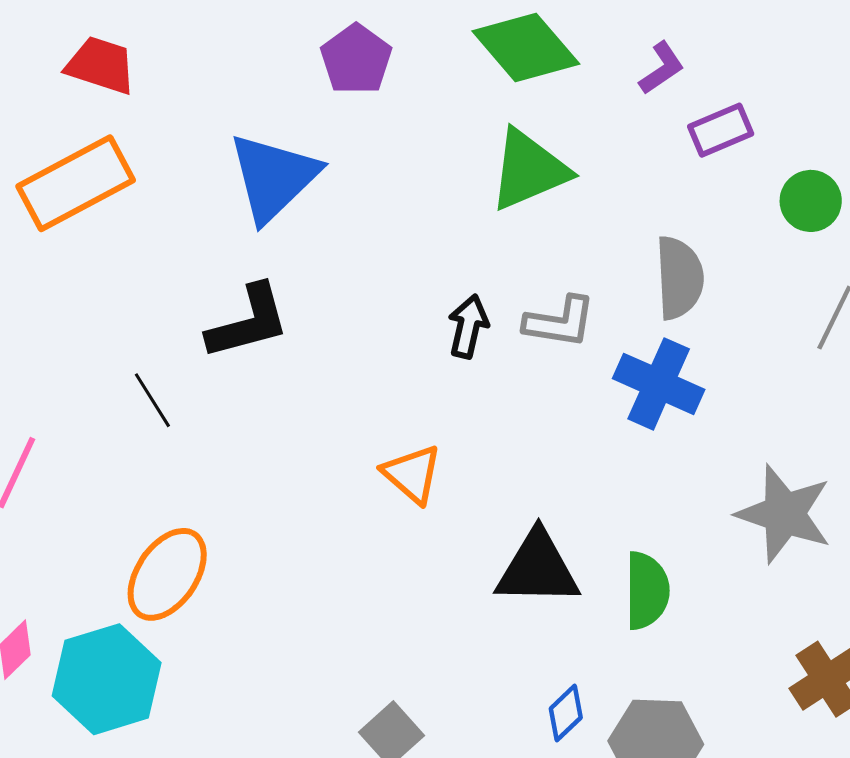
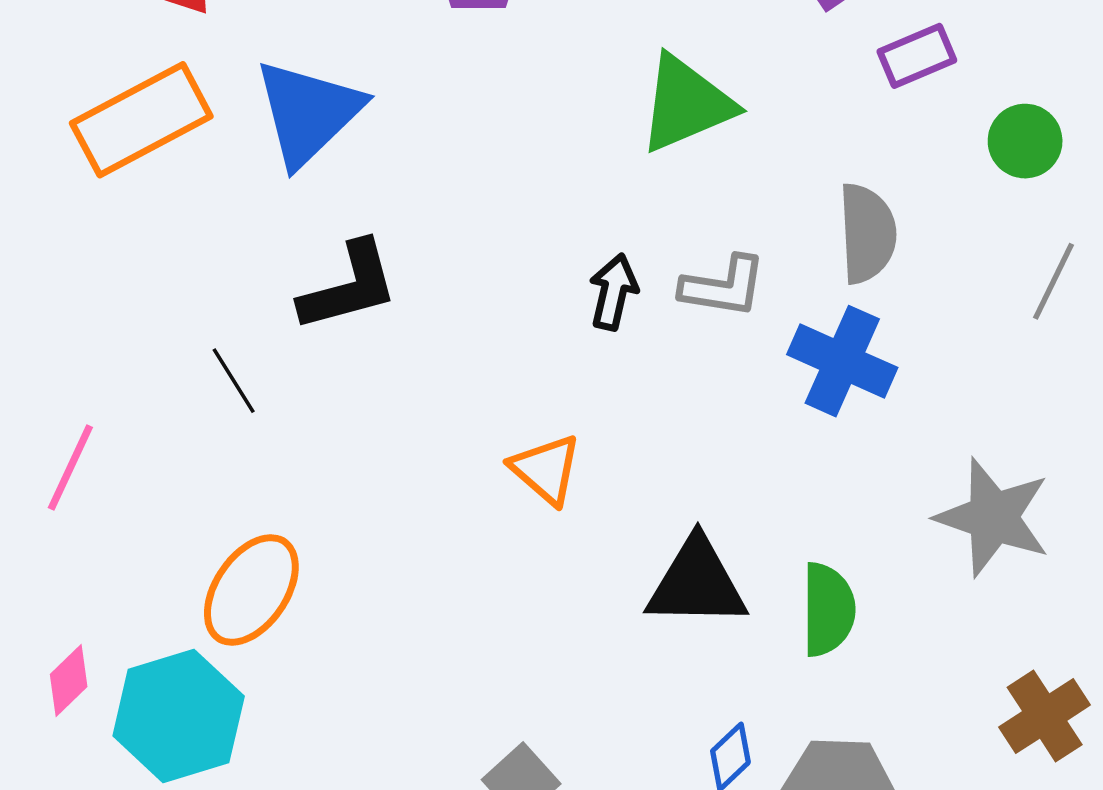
blue triangle: (273, 177) -> (308, 113), moved

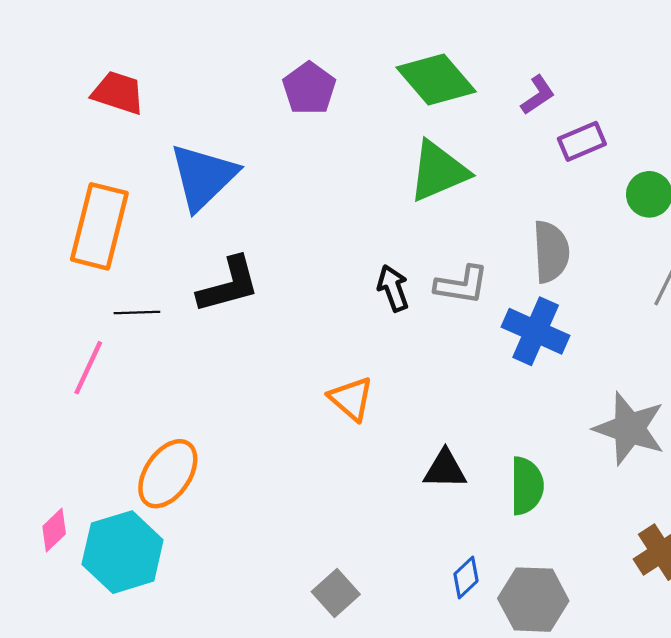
orange rectangle: (141, 120) -> (99, 226), moved, turned -48
black arrow: (613, 292) -> (393, 288), turned -33
black line: (234, 381) -> (137, 312), moved, turned -60
pink line: (70, 468) -> (88, 368), moved
black triangle: (697, 583) -> (445, 469), size x0.7

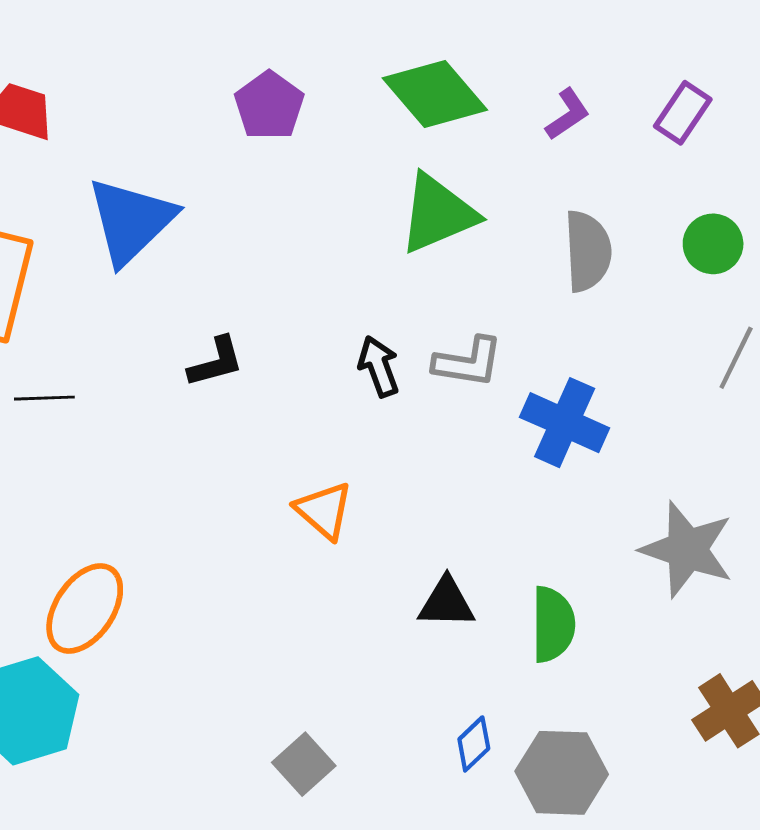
purple rectangle: (582, 141) -> (683, 113), moved, turned -33
gray semicircle: (551, 252) -> (588, 251), moved
black L-shape: (229, 285) -> (216, 362), moved, size x0.7

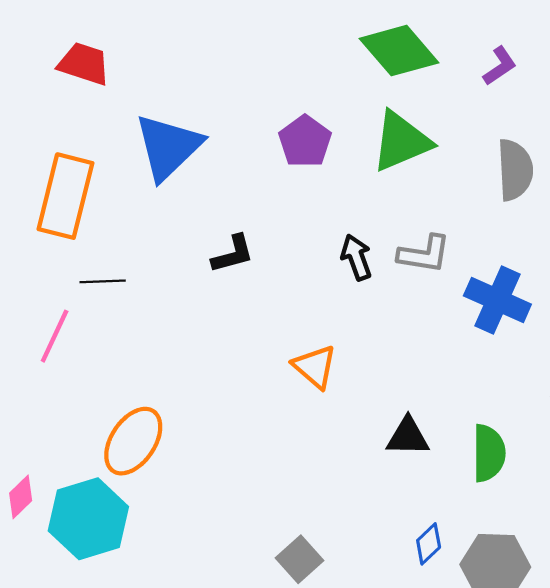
purple pentagon: (269, 106) -> (305, 141), moved

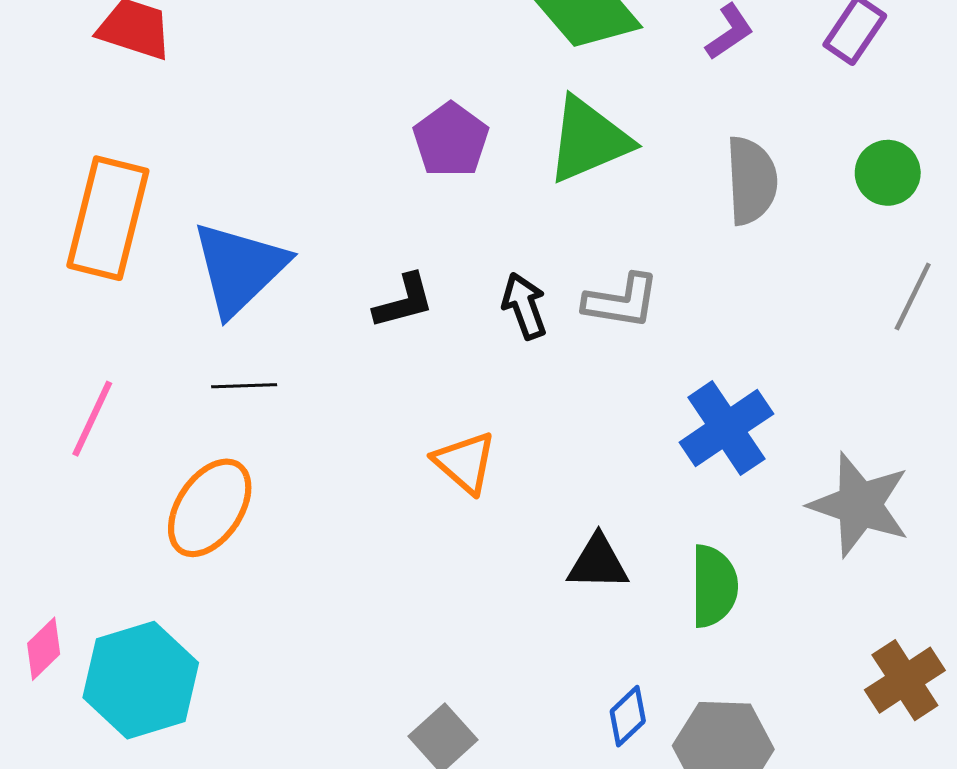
blue triangle: (168, 147) -> (239, 268), moved
black L-shape: (233, 254) -> (404, 301), moved
black line: (103, 281) -> (244, 386), moved
blue cross: (497, 300) -> (726, 428), moved, turned 32
orange ellipse: (133, 441) -> (210, 508), moved

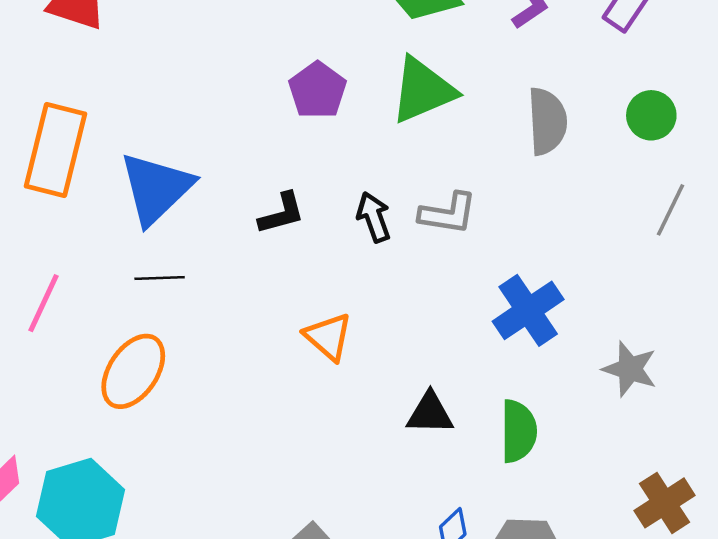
gray star: (859, 505) -> (630, 369), size x0.7

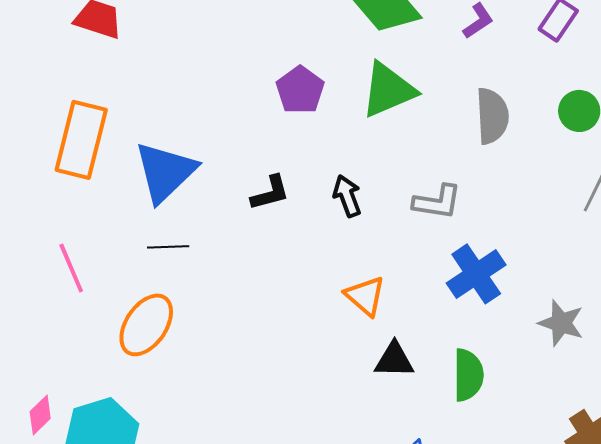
gray L-shape: (448, 213) -> (437, 202), moved
pink line: (44, 303) -> (71, 268), turned -48
orange triangle: (328, 337) -> (365, 296), moved

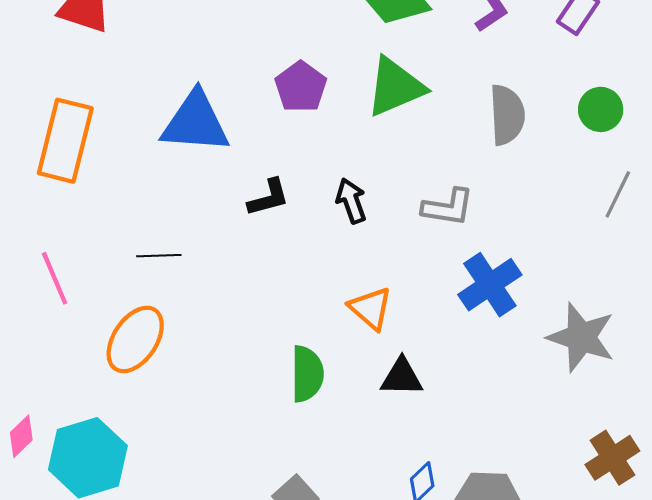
blue triangle: (165, 172) -> (195, 122), moved, turned 48
gray star: (561, 323) -> (581, 337), size x1.4
green semicircle: (468, 375) -> (307, 374), moved

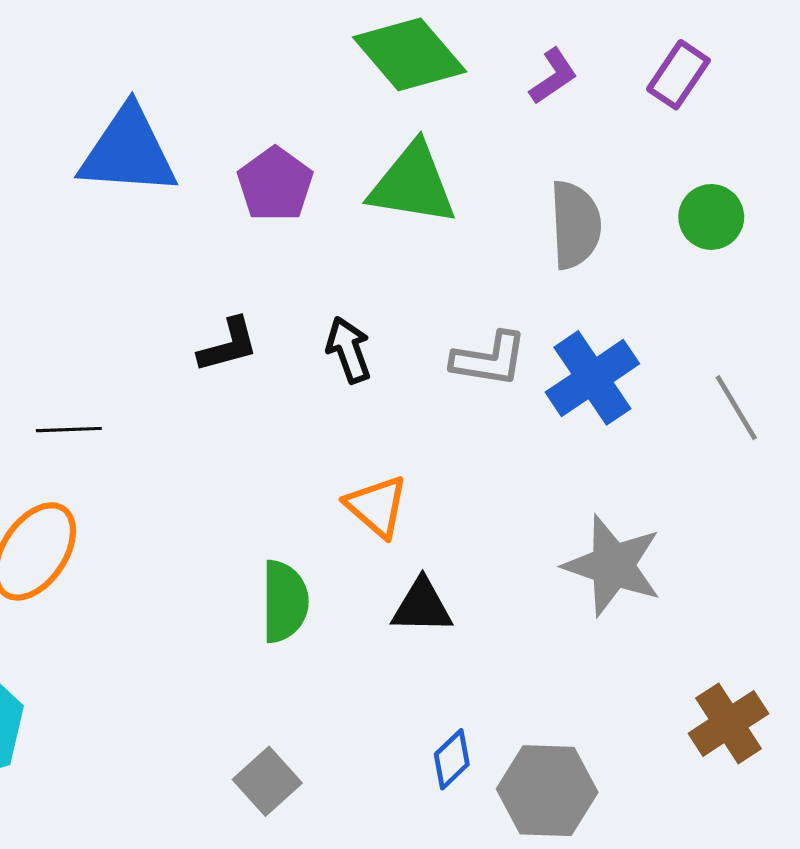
green triangle: (395, 87) -> (413, 184), turned 32
blue triangle: (195, 122) -> (128, 151), moved
gray line: (618, 194) -> (736, 408), moved, turned -57
blue cross: (490, 285) -> (592, 378), moved
gray star: (581, 337) -> (613, 566), moved

